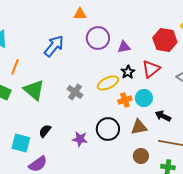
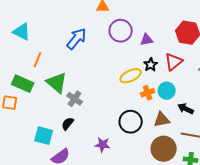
gray cross: (75, 92) -> (75, 99), moved
purple star: (80, 139) -> (103, 145), moved
brown circle: (141, 156) -> (164, 149), size x1.6

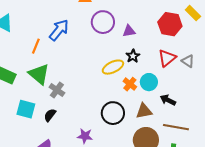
orange line: (38, 60) -> (36, 46), moved
red triangle: (174, 62) -> (167, 58), moved
orange cross: (148, 93) -> (130, 84), turned -32
cyan square: (44, 136) -> (26, 109), moved

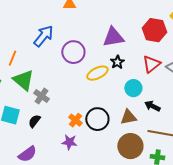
purple circle: (103, 22) -> (73, 52), moved
purple triangle: (129, 31) -> (113, 37), size x1.6
orange line: (36, 46) -> (12, 58), moved
orange cross: (130, 84) -> (75, 120), moved

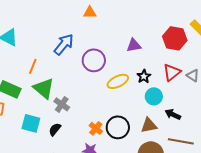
purple triangle: (113, 37) -> (134, 45), size x0.7
black star: (117, 62) -> (144, 76), moved

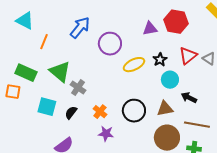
red hexagon: (175, 38) -> (176, 22), moved
orange line: (33, 66) -> (44, 42), moved
orange cross: (96, 128) -> (100, 112), moved

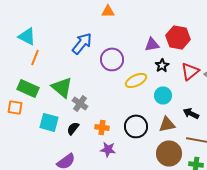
orange line: (44, 42) -> (35, 57), moved
black star: (160, 60) -> (162, 65), moved
cyan circle: (170, 80) -> (163, 95), moved
orange cross: (100, 112) -> (102, 127), turned -32

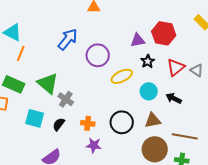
black arrow: (191, 113) -> (174, 98), moved

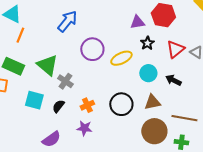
purple circle: (98, 55) -> (92, 49), moved
orange cross: (88, 123) -> (87, 105), turned -32
purple star: (94, 145) -> (84, 128), moved

